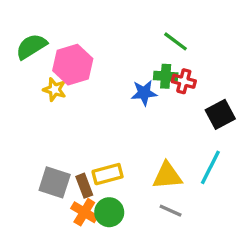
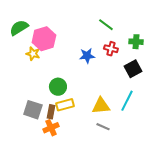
green cross: (166, 76) -> (136, 42), moved
brown rectangle: (84, 186) -> (51, 112), turned 32
orange cross: (84, 212) -> (51, 128), turned 35
green circle: (109, 212) -> (58, 87), moved

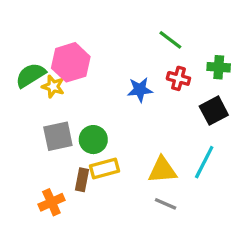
green semicircle: (19, 28) -> (31, 75), moved
gray square: (33, 110) -> (58, 136), moved, turned -30
orange cross: (51, 128) -> (51, 202), moved

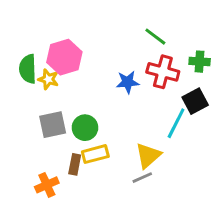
green semicircle: (31, 75) -> (28, 69), turned -60
red cross: (178, 78) -> (163, 72), size x1.5
cyan line: (204, 162) -> (176, 123), moved
yellow triangle: (162, 170) -> (148, 156), turned -36
gray line: (166, 204) -> (142, 178), moved, turned -48

